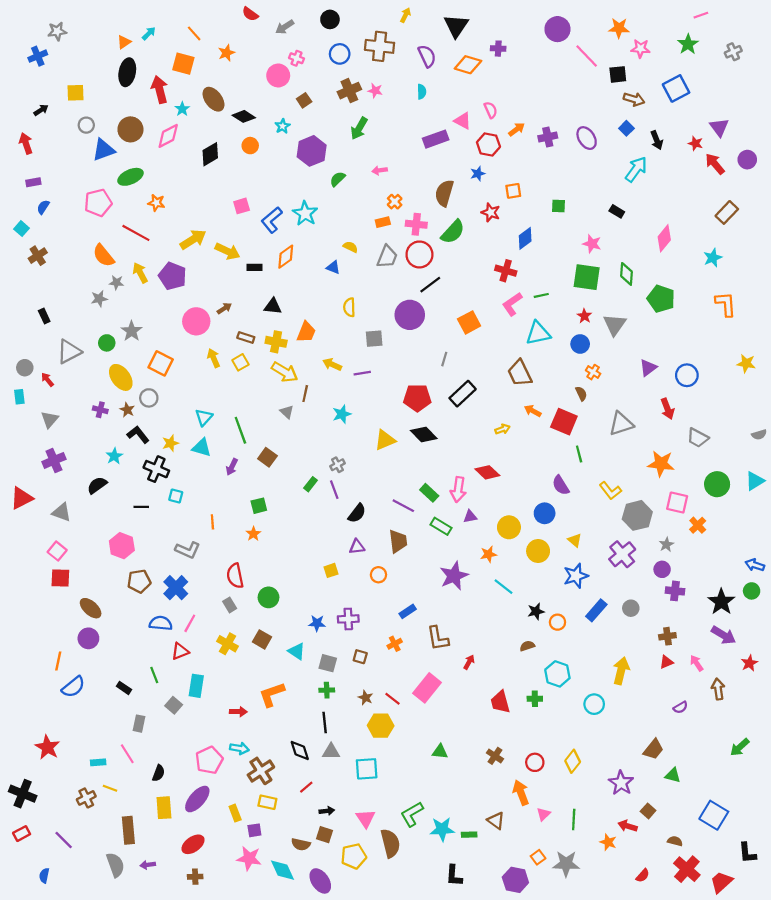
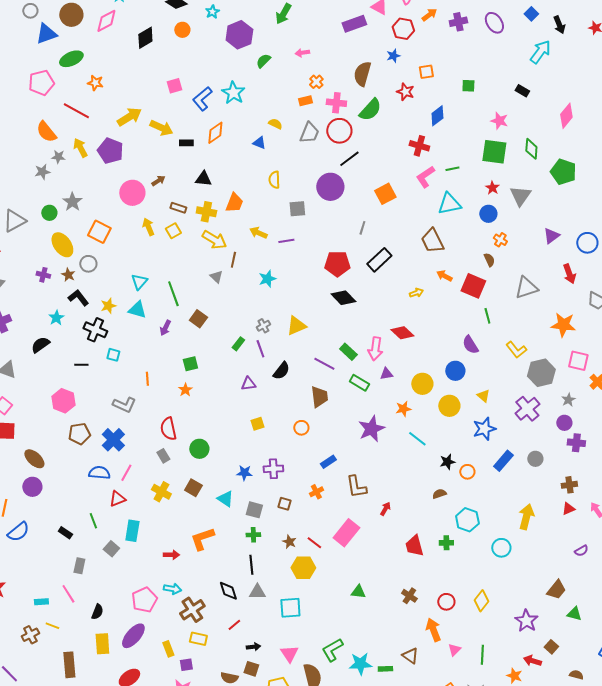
yellow triangle: (385, 440) -> (296, 326), moved
purple triangle: (357, 547) -> (248, 384), moved

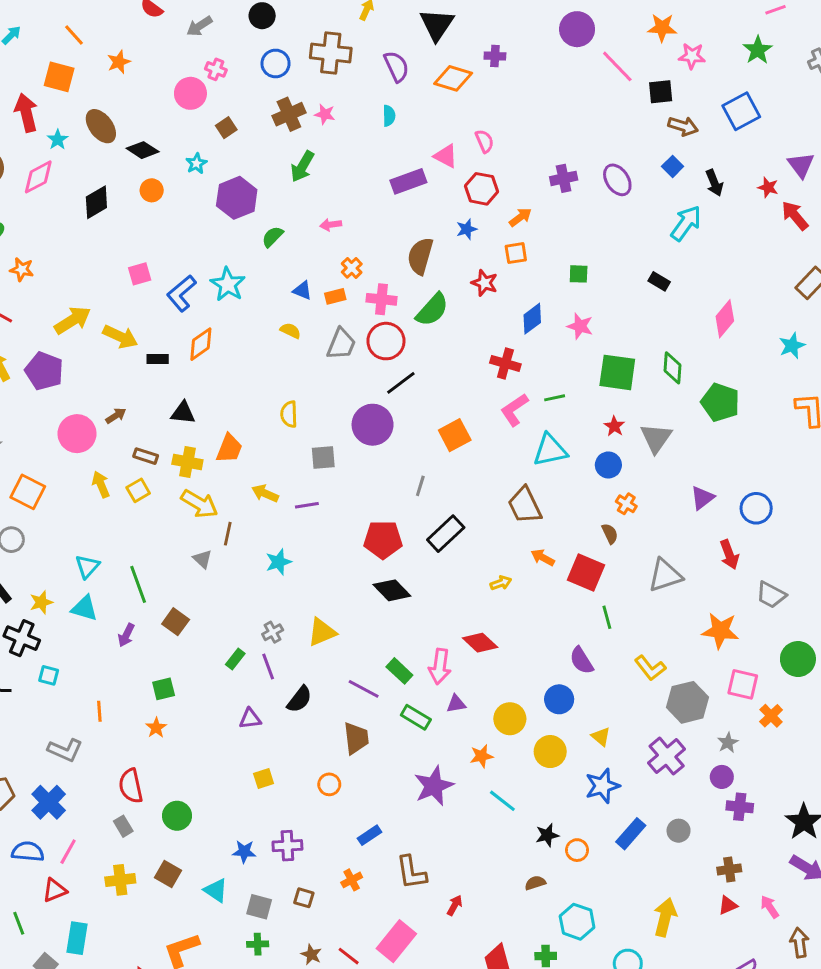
orange arrow: (429, 15) -> (520, 217), moved
pink star: (499, 121) -> (580, 326), moved
blue triangle: (259, 143) -> (302, 290), moved
yellow cross: (161, 492) -> (120, 880), turned -36

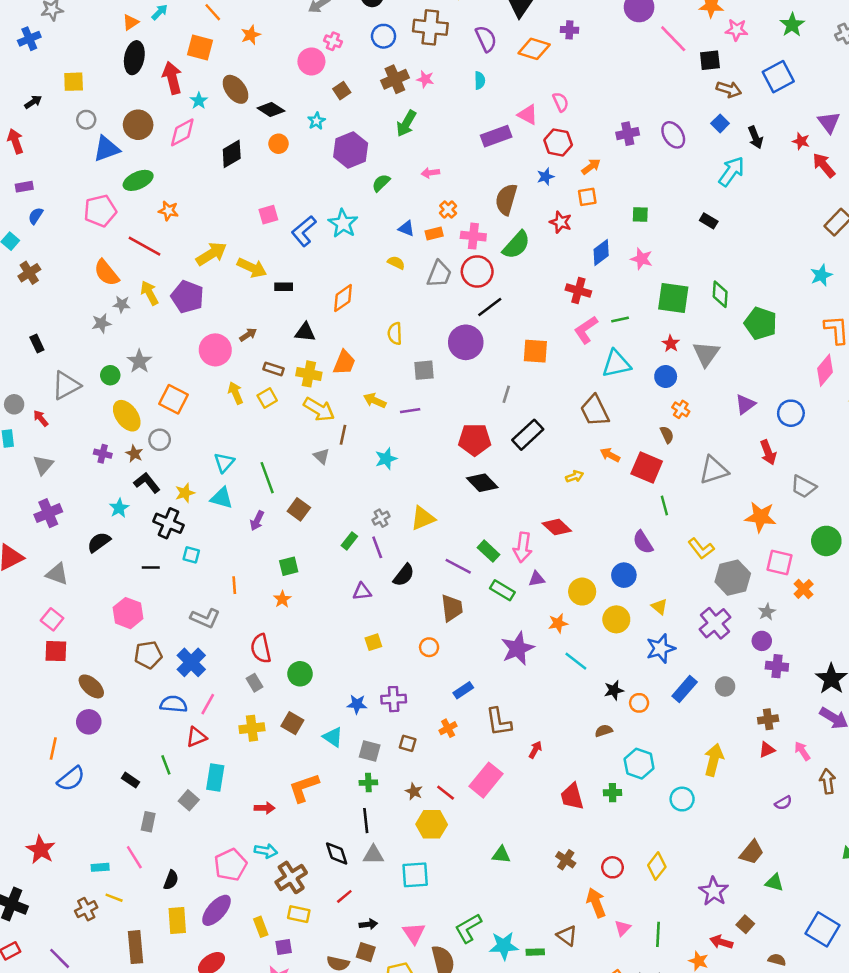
pink diamond: (725, 319) -> (825, 370), moved
orange diamond: (201, 344) -> (343, 298), moved
orange square: (455, 435) -> (535, 351), turned 32

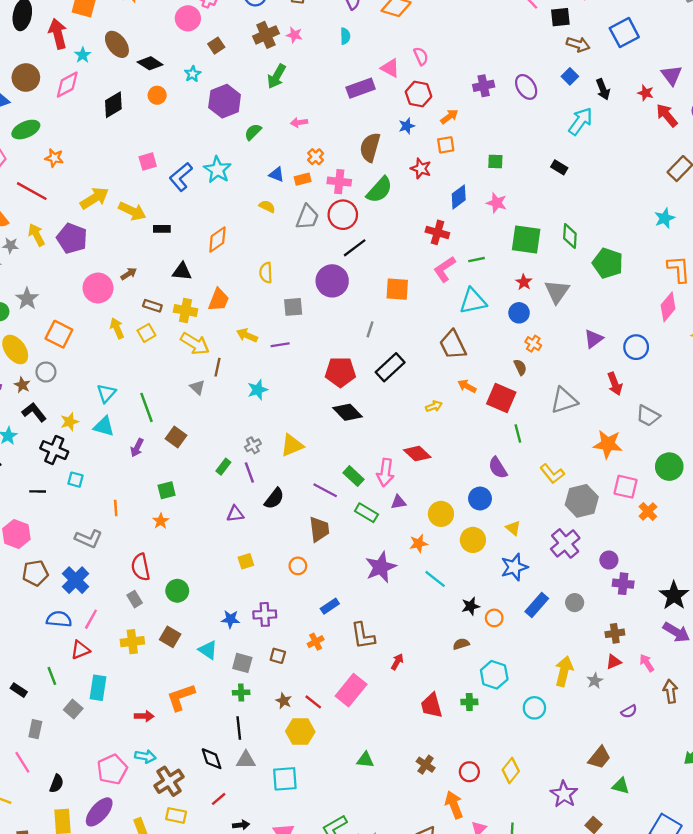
gray star: (767, 612) -> (595, 681), moved

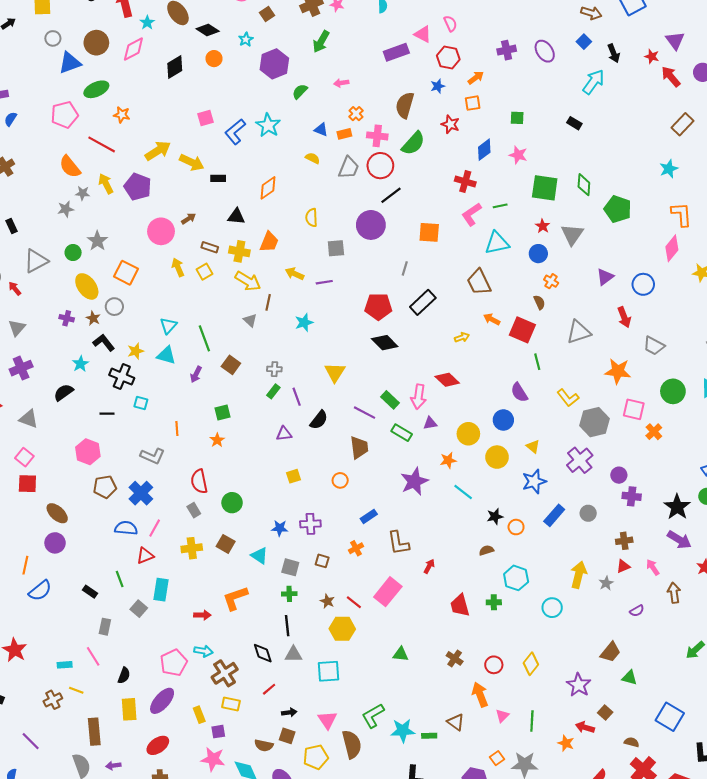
gray cross: (253, 445) -> (274, 369), moved, turned 32
yellow triangle: (292, 445) -> (335, 372), turned -35

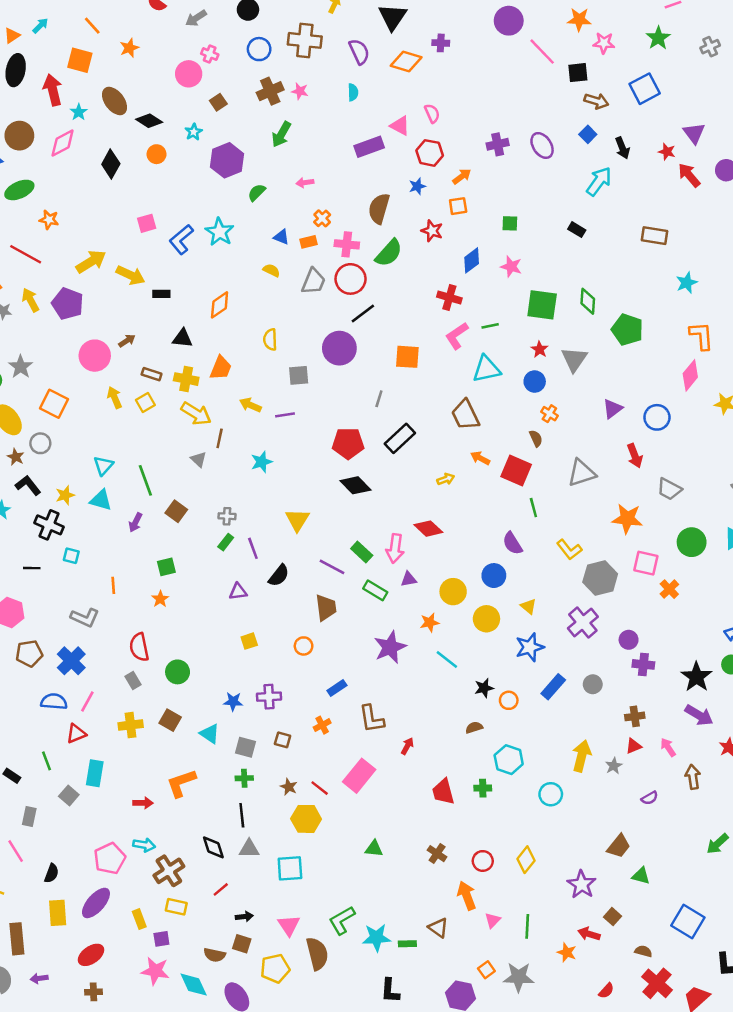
black diamond: (175, 67) -> (111, 164), turned -30
brown rectangle: (682, 124) -> (655, 236), moved, turned 55

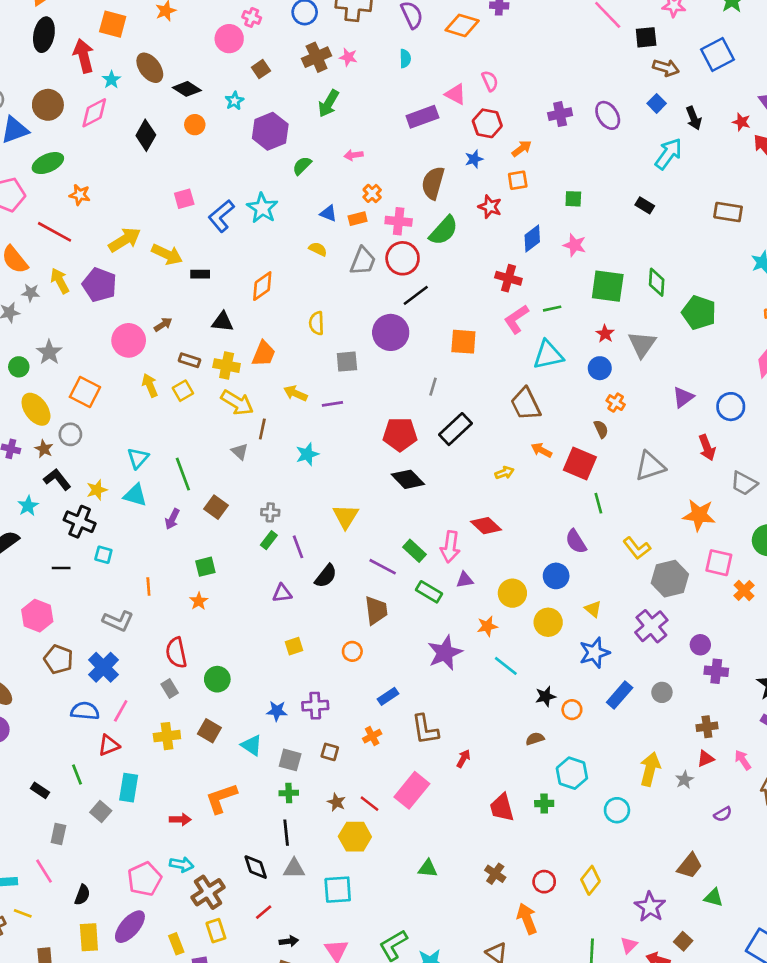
brown pentagon: (29, 653) -> (58, 659), turned 30
yellow rectangle: (176, 907) -> (216, 931), turned 60
pink triangle: (493, 920) -> (629, 945), moved

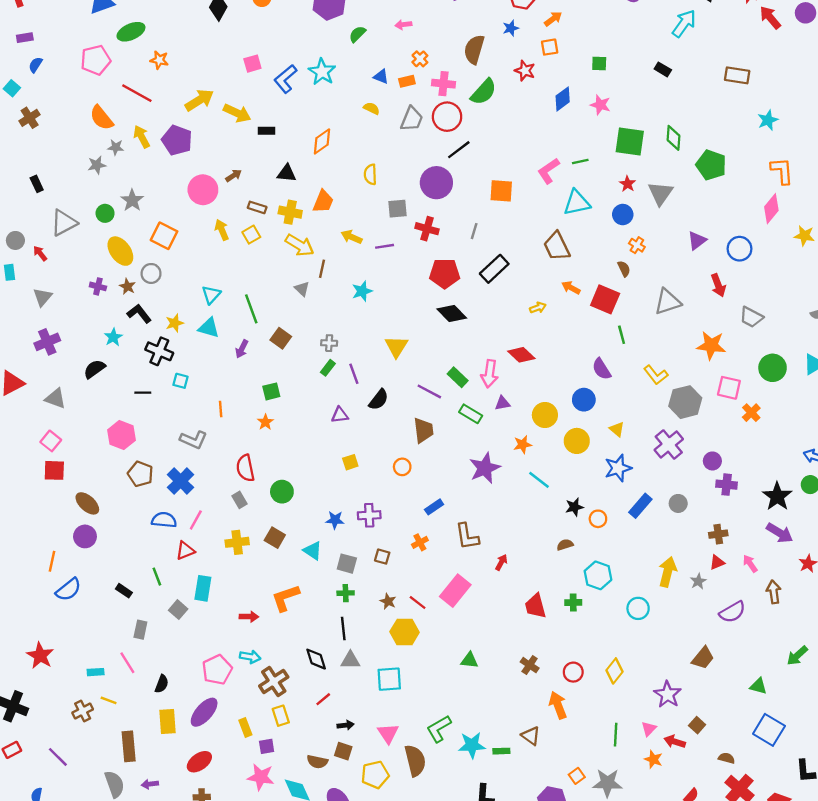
red cross: (508, 278) -> (427, 229), moved
purple semicircle: (723, 814) -> (732, 612), size x1.6
green triangle: (714, 898) -> (758, 686), moved

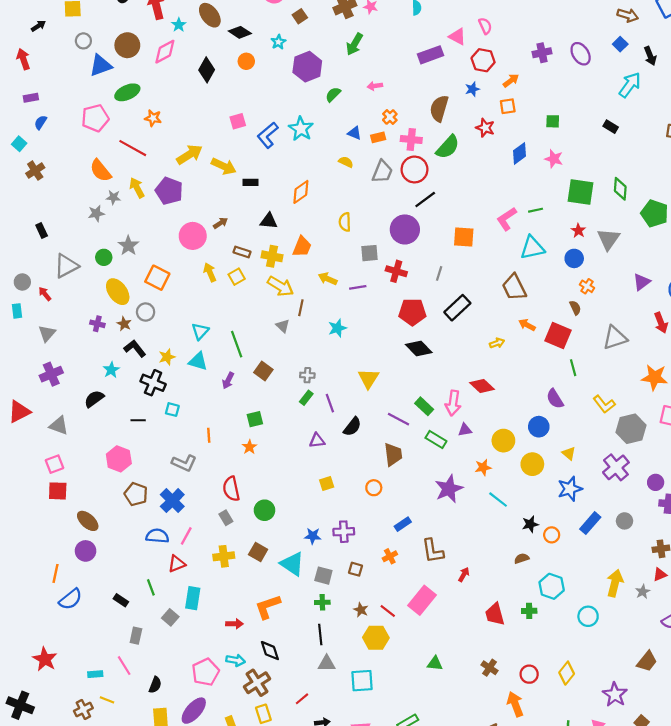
pink square: (51, 441) -> (54, 464), turned 30
cyan triangle: (313, 551) -> (292, 564), size x1.4
black diamond: (316, 659) -> (270, 651), moved

